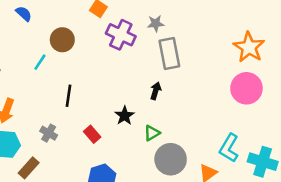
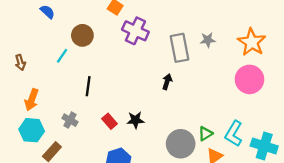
gray star: (156, 24) -> (208, 40), moved
black star: (125, 116) -> (135, 120), moved, turned 30
green triangle: (152, 133) -> (205, 134), moved

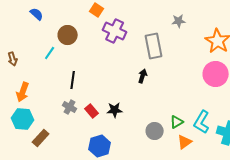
gray star: (208, 40) -> (179, 21), moved
gray cross: (70, 120) -> (70, 107), moved
gray circle: (181, 144) -> (155, 131), size x0.7

